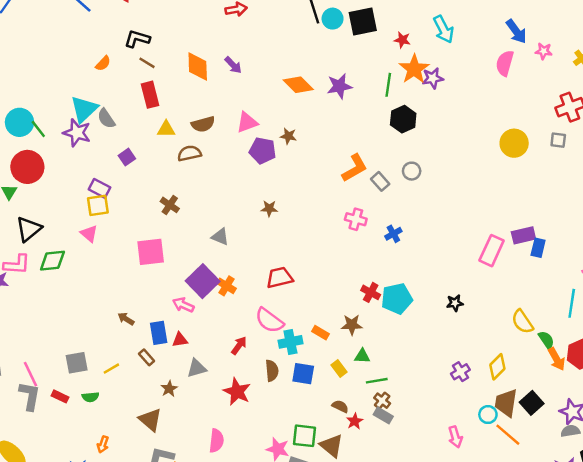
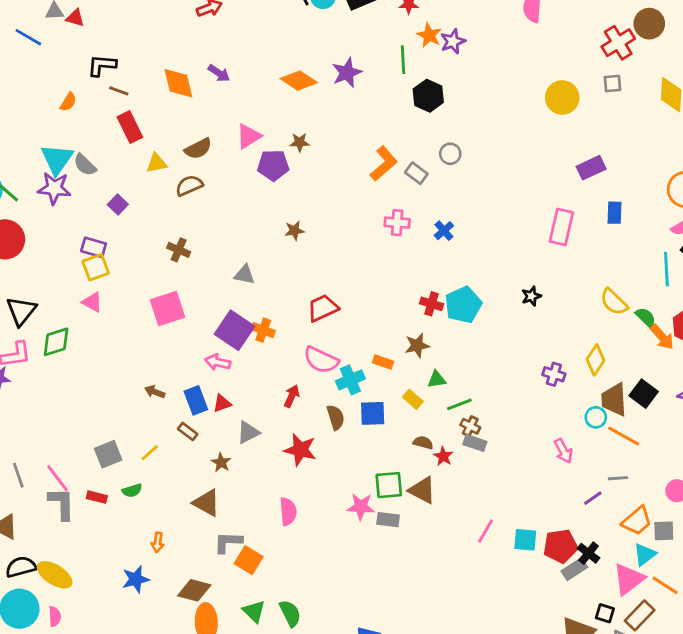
orange star: (414, 69) -> (429, 35), size x0.7
purple rectangle: (523, 235) -> (591, 168), moved
purple cross: (460, 372) -> (554, 374), turned -30

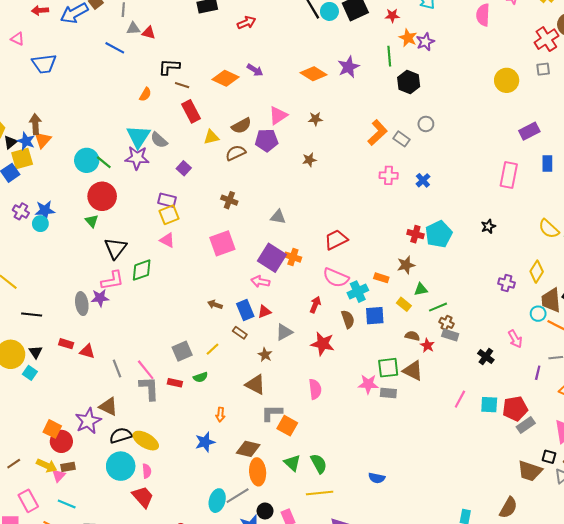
orange diamond: (178, 83) -> (225, 78), turned -50
purple pentagon: (273, 165) -> (267, 140), moved
brown star: (294, 231) -> (309, 160), moved
purple line: (593, 498) -> (538, 373), turned -40
black cross: (589, 553) -> (486, 357), moved

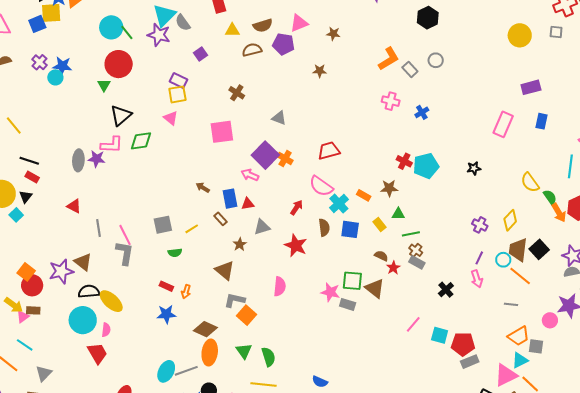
cyan cross: (358, 292) -> (339, 204), turned -30
red rectangle: (66, 344) -> (32, 177), moved
purple line: (538, 373) -> (479, 258), moved
red rectangle: (175, 383) -> (166, 286), moved

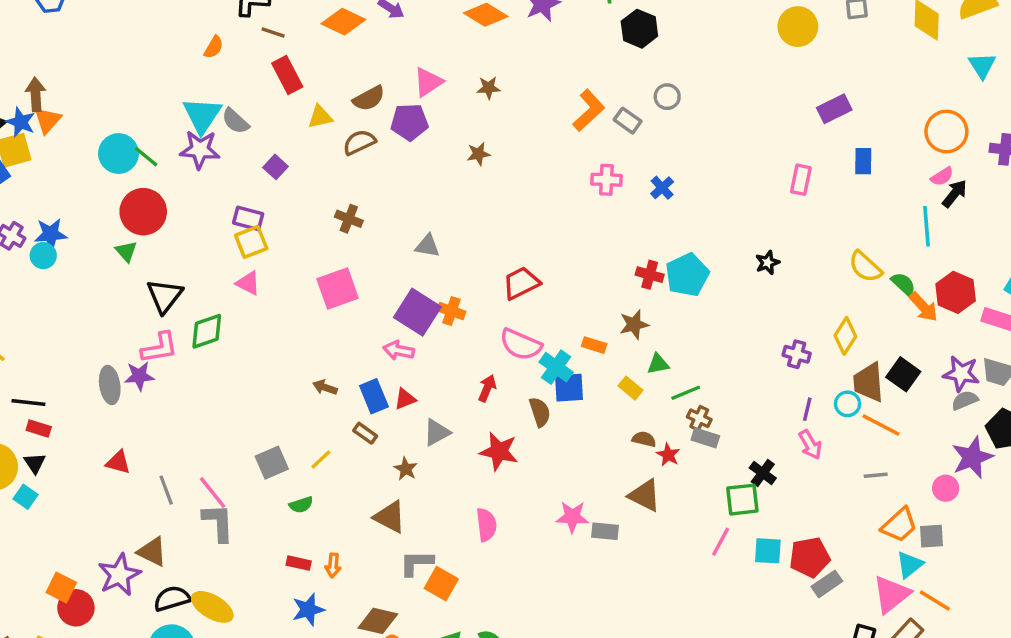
pink rectangle: (503, 124) -> (801, 180), size x0.7
blue square: (350, 229) -> (569, 388), moved
green square: (352, 281) -> (742, 500), moved

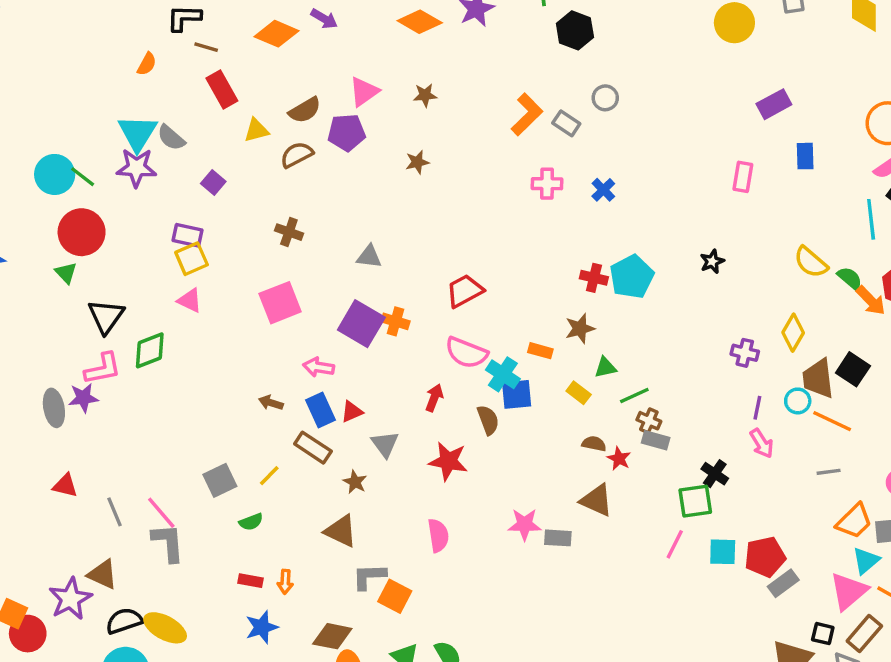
pink arrow: (399, 350) -> (318, 367), moved
gray triangle: (437, 432) -> (385, 444), turned -36
brown rectangle: (365, 433) -> (313, 448), size x1.5

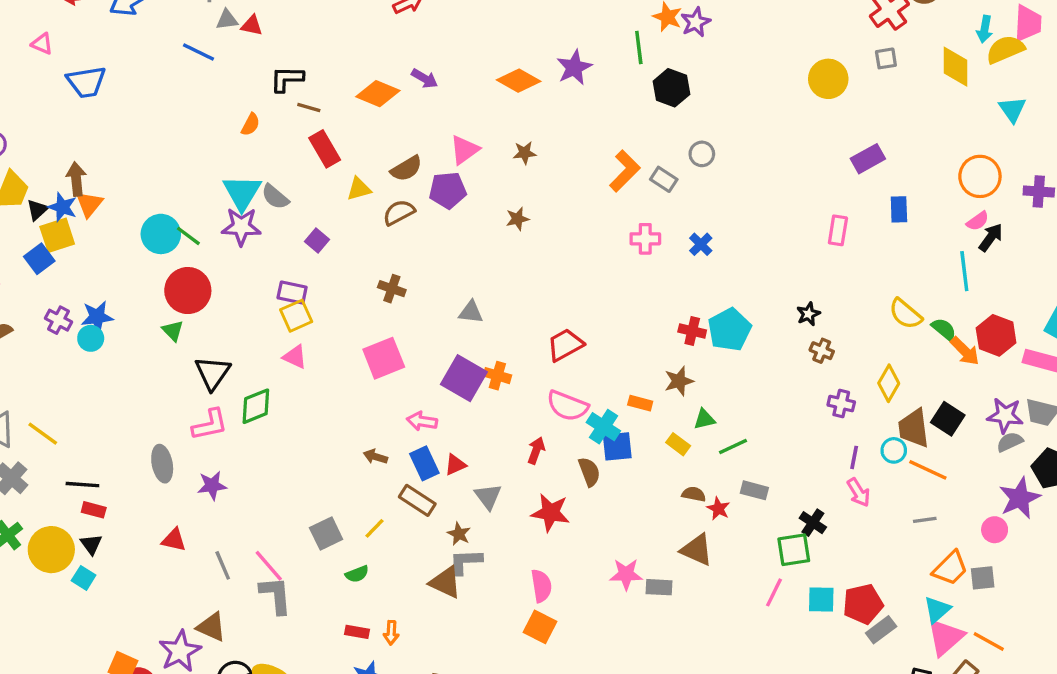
purple star: (83, 398) -> (212, 485), moved
brown cross: (649, 421) -> (822, 351), moved
cyan triangle: (866, 561) -> (937, 610), moved
gray L-shape: (369, 576) -> (466, 562), moved
orange square: (395, 596) -> (540, 627), moved

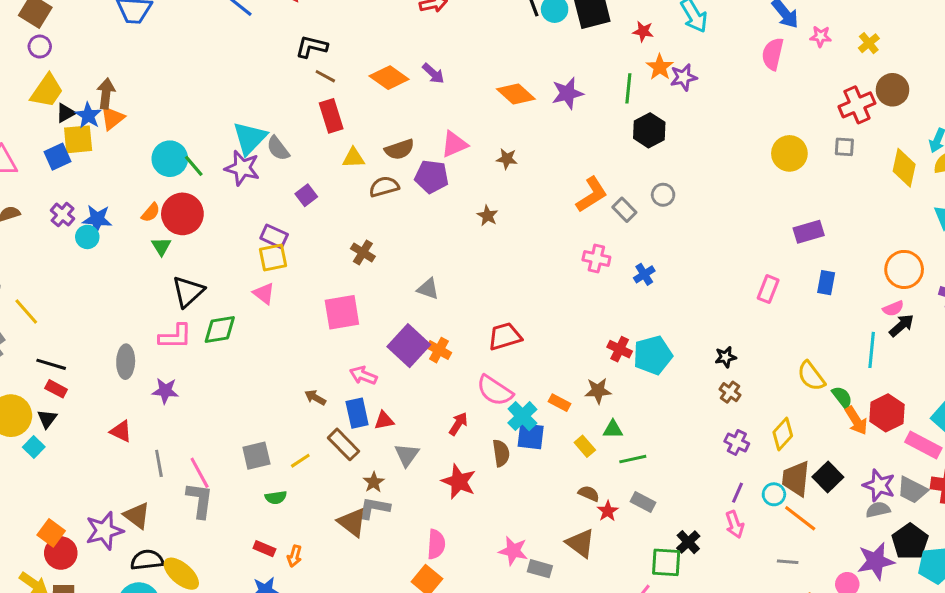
orange semicircle: (251, 125) -> (151, 212), moved
brown star: (517, 219) -> (488, 216), turned 30

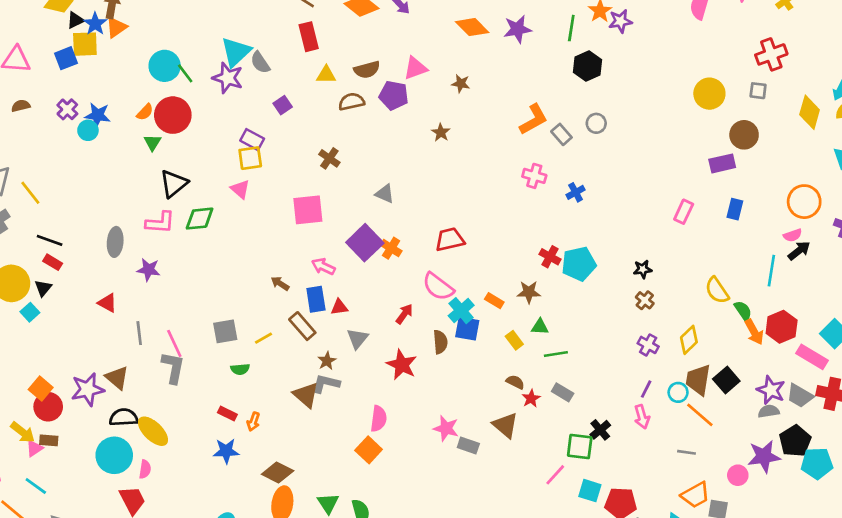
brown circle: (893, 90) -> (744, 135), moved

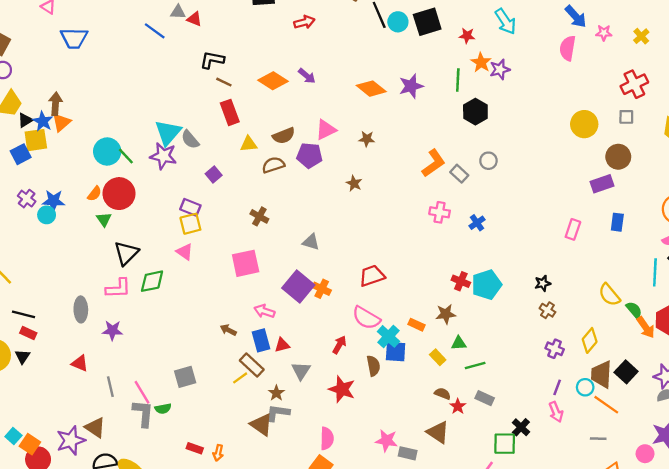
cyan square: (30, 312) -> (13, 436), moved
yellow line: (263, 338) -> (240, 378), moved
green semicircle: (240, 369) -> (163, 409), moved

